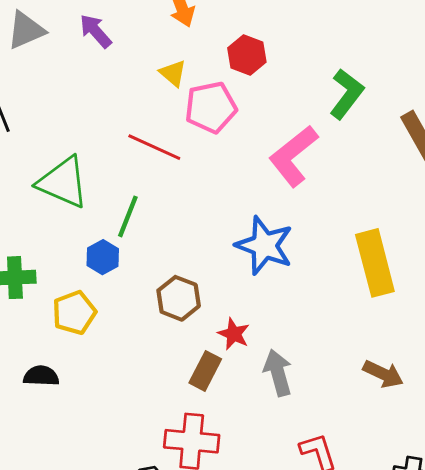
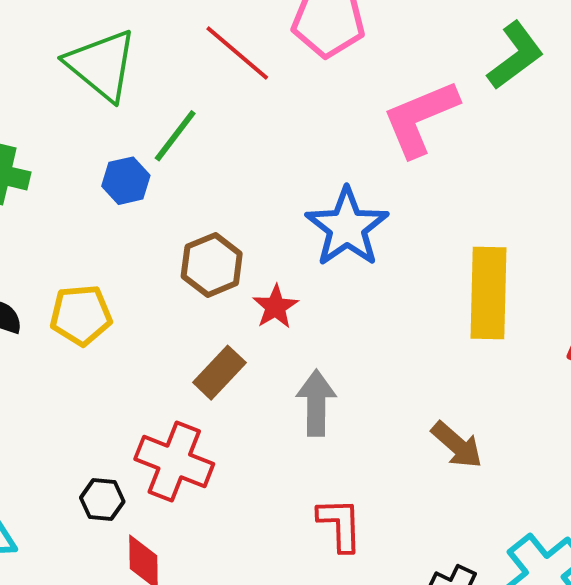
yellow pentagon: (74, 313) -> (81, 315), moved
red star: (234, 334) -> (275, 307), moved

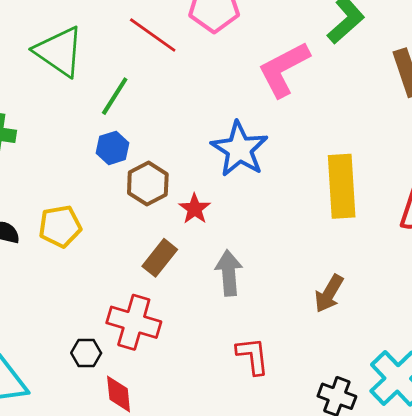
blue hexagon: (126, 181) -> (112, 148), moved
brown arrow: (457, 445) -> (329, 294), turned 84

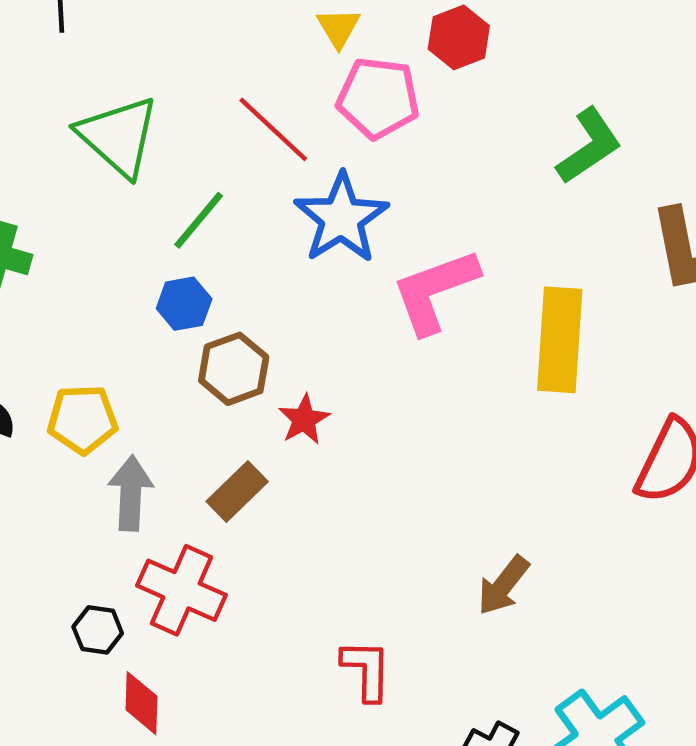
pink L-shape: (284, 69) -> (435, 291), moved
blue star: (239, 149) -> (341, 218), moved
yellow rectangle: (342, 186) -> (560, 340), moved
gray arrow: (229, 273) -> (131, 493), moved

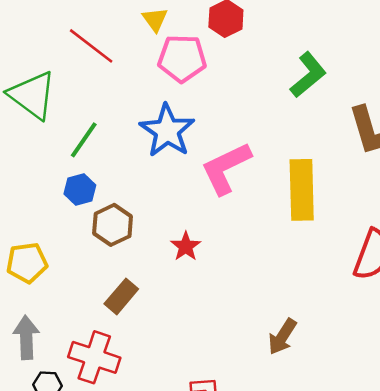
red line: (273, 129) -> (91, 46), moved
red star: (304, 420) -> (186, 246), moved
gray arrow: (131, 493) -> (26, 338), moved

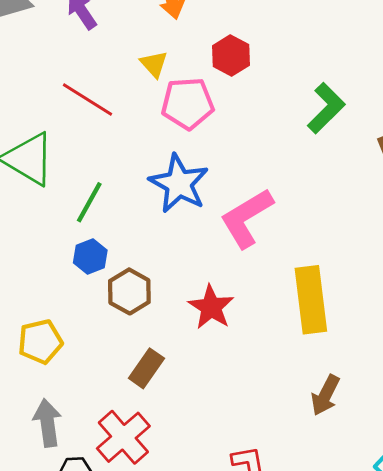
yellow rectangle: (302, 190) -> (311, 300), moved
red star: (186, 246) -> (211, 307), size x1.4
red cross: (94, 357) -> (123, 437), turned 36

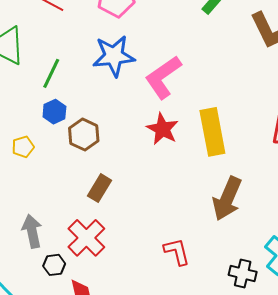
blue star: (179, 184) -> (114, 56), turned -30
red star: (211, 307) -> (162, 129), moved
yellow pentagon: (40, 342) -> (23, 147), moved, size x0.7
brown arrow: (325, 395) -> (227, 199), size x1.5

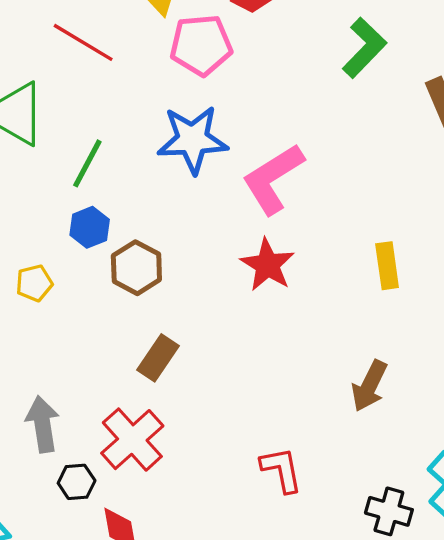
yellow rectangle: (212, 132) -> (387, 266), moved, size x0.6
brown arrow: (227, 199) -> (369, 386), size x0.7

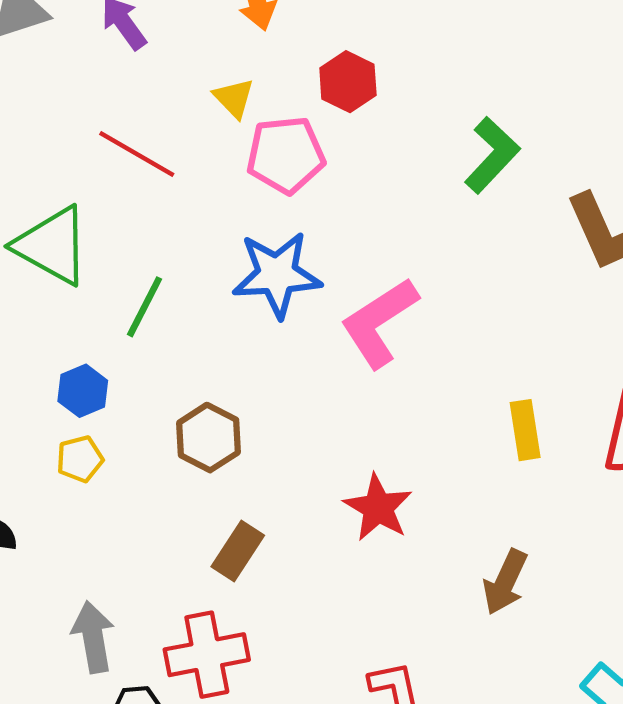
blue hexagon: (90, 227) -> (83, 391), moved
red star: (268, 265) -> (378, 508), moved
red cross: (132, 440) -> (207, 655), turned 32

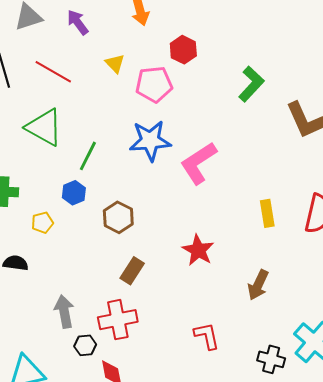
yellow triangle: (234, 98) -> (115, 63), moved
red line: (137, 154) -> (53, 72), moved
blue hexagon: (83, 391) -> (74, 193), moved
yellow pentagon: (80, 459) -> (42, 223), moved

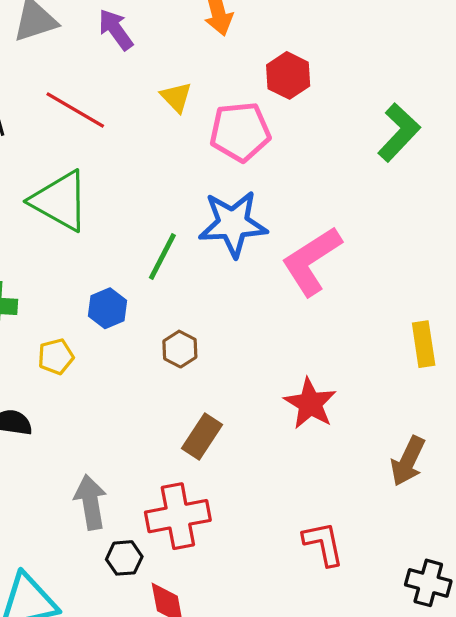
green line: (88, 156) -> (162, 257), moved
brown hexagon: (118, 217) -> (180, 349), size x0.7

